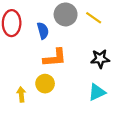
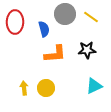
black star: (100, 59) -> (87, 50), moved
yellow circle: (45, 84) -> (46, 88), moved

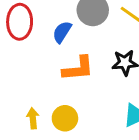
blue semicircle: (44, 29) -> (62, 32), turned -133

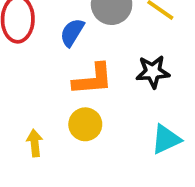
yellow circle: (65, 118) -> (85, 124), moved

